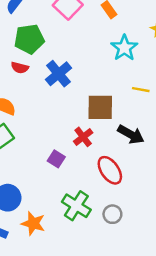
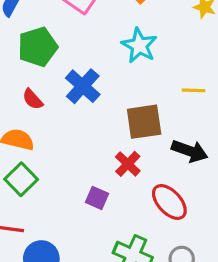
cyan star: (124, 48) -> (139, 45), moved
red semicircle: (20, 68) -> (33, 99), moved, turned 42

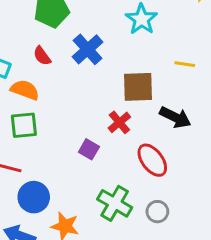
green square: (21, 179) -> (24, 125), turned 32

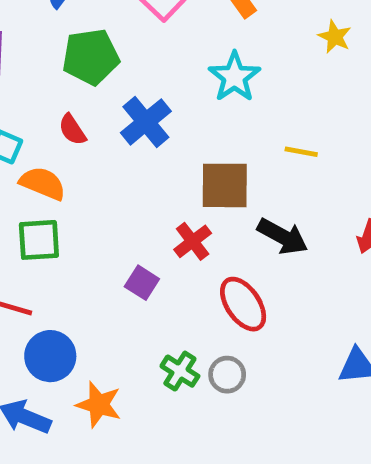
green cross: (115, 203) -> (180, 371), size x0.7
gray circle: (157, 212) -> (227, 375), moved

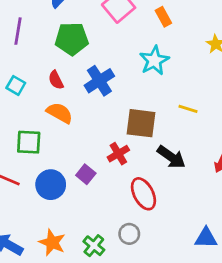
orange semicircle: (43, 183) -> (60, 113), moved
blue circle: (50, 356) -> (51, 185), moved
green cross: (180, 371) -> (94, 246), moved

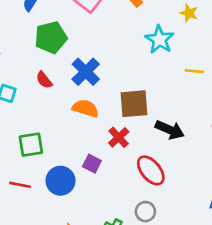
cyan star: (154, 60) -> (160, 40), moved
yellow line: (188, 109) -> (194, 71), moved
orange semicircle: (60, 113) -> (85, 108), moved

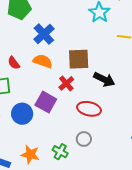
red semicircle: (44, 80) -> (14, 63), moved
purple square: (92, 164) -> (46, 102), size x1.5
red ellipse: (151, 170) -> (89, 109), turned -40

